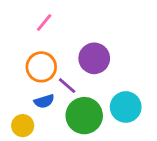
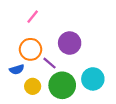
blue semicircle: (44, 101) -> (17, 69), moved
yellow circle: (23, 126) -> (33, 86), moved

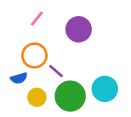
purple circle: (70, 43) -> (79, 29), moved

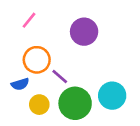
pink line: (37, 19) -> (29, 20), moved

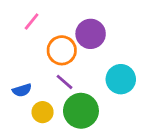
orange circle: (37, 60) -> (62, 50), moved
cyan circle: (112, 96) -> (121, 79), moved

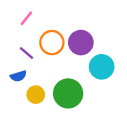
purple circle: (91, 34) -> (81, 43), moved
purple line: (64, 82) -> (26, 53), moved

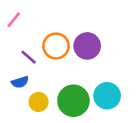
pink line: (26, 18) -> (14, 20), moved
cyan circle: (102, 67) -> (107, 96), moved

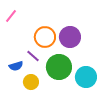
purple line: (29, 57) -> (33, 56), moved
green circle: (73, 101) -> (59, 67), moved

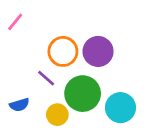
blue semicircle: (16, 66) -> (19, 105), moved
yellow circle: (31, 82) -> (57, 115), moved

